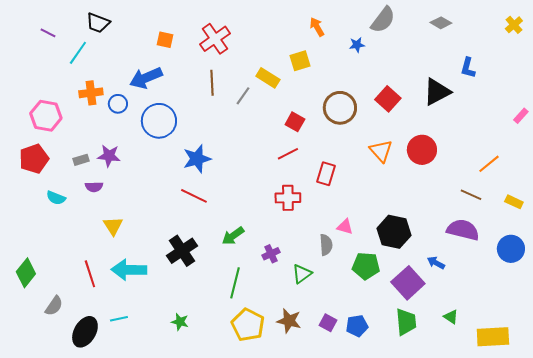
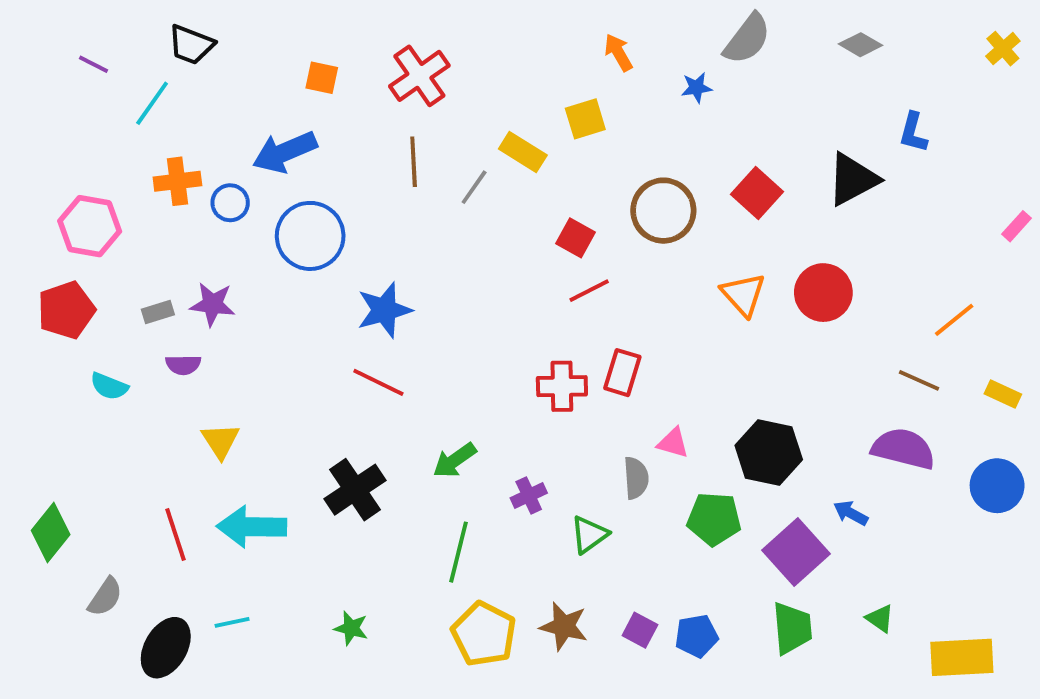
red line: (288, 154) -> (589, 291), moved
red rectangle: (326, 174) -> (622, 373), moved

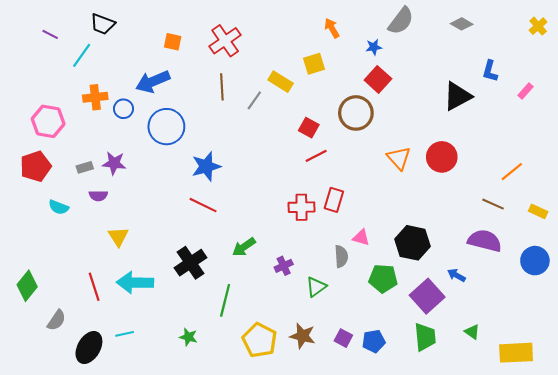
red square: (757, 193) -> (378, 79), moved
pink rectangle: (1017, 226) -> (526, 91), moved
green line: (458, 552) -> (225, 300), moved

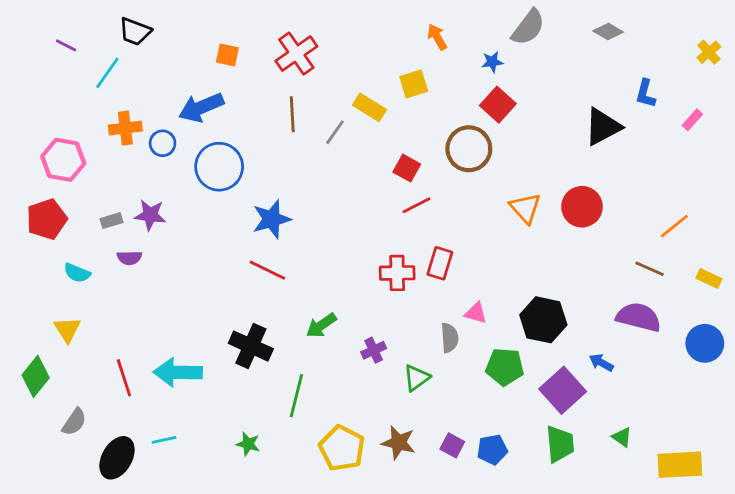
yellow cross: (538, 26) -> (709, 52), moved
yellow triangle: (118, 236) -> (67, 330), moved
black cross: (190, 263) -> (251, 346), turned -32

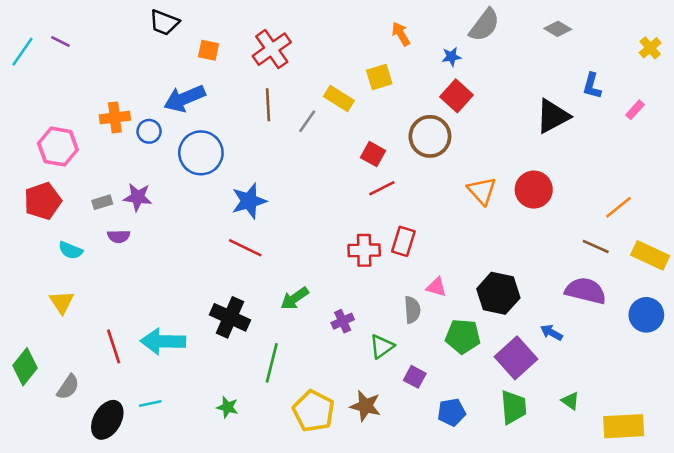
black trapezoid: (135, 31) -> (164, 23), moved
cyan line: (107, 73) -> (22, 52), moved
yellow rectangle: (709, 278) -> (650, 255), size x1.6
green diamond: (36, 376) -> (25, 367), moved
purple square: (452, 445) -> (415, 377), moved

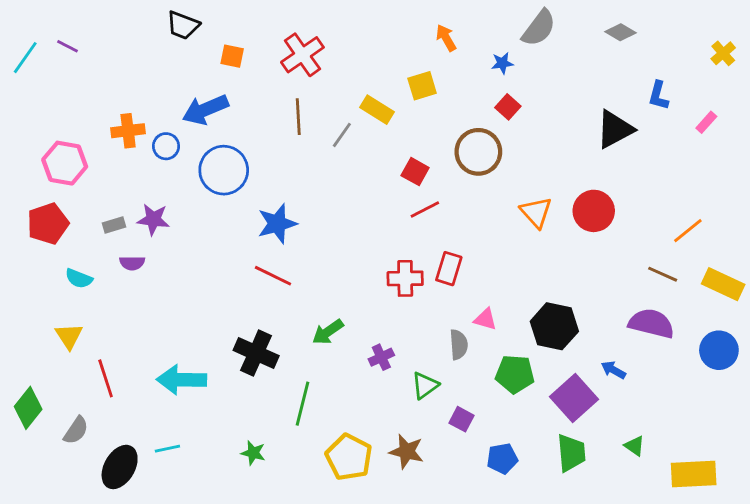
red square: (457, 96) -> (508, 107), size x0.7
red line: (114, 346) -> (106, 378), moved

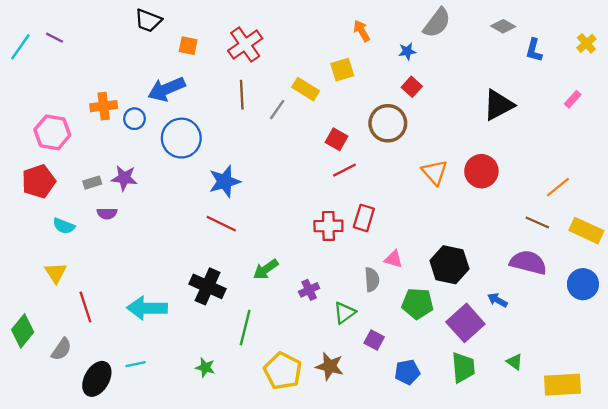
blue L-shape: (658, 96) -> (534, 50), moved

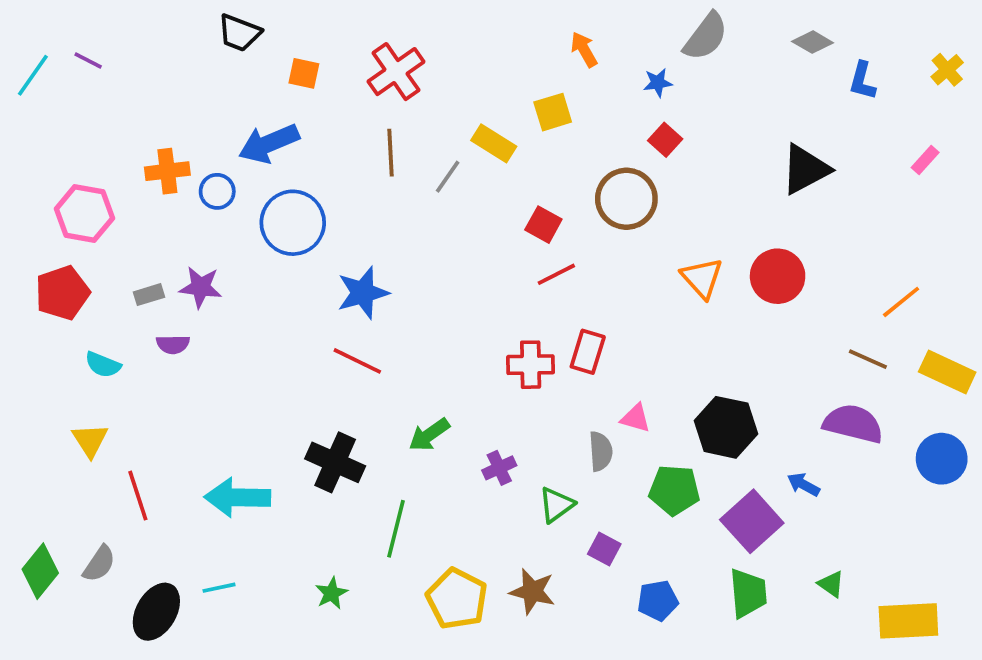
green diamond: (23, 331) -> (40, 571), moved
green star: (205, 367) -> (331, 593), turned 30

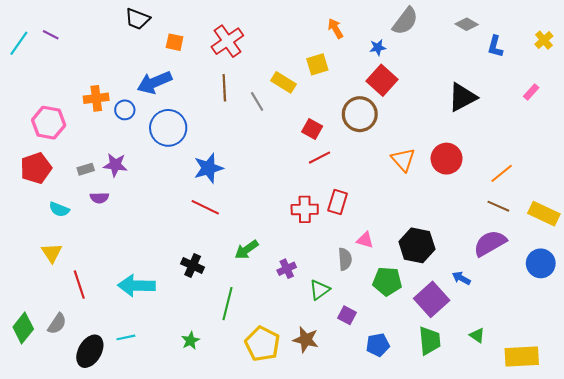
red square: (665, 140) -> (382, 80), size x1.6
gray line: (448, 177) -> (257, 101), turned -66
orange line: (901, 302) -> (502, 173), moved
purple semicircle: (853, 424) -> (490, 243), turned -44
black cross: (335, 462) -> (193, 265), size x0.7

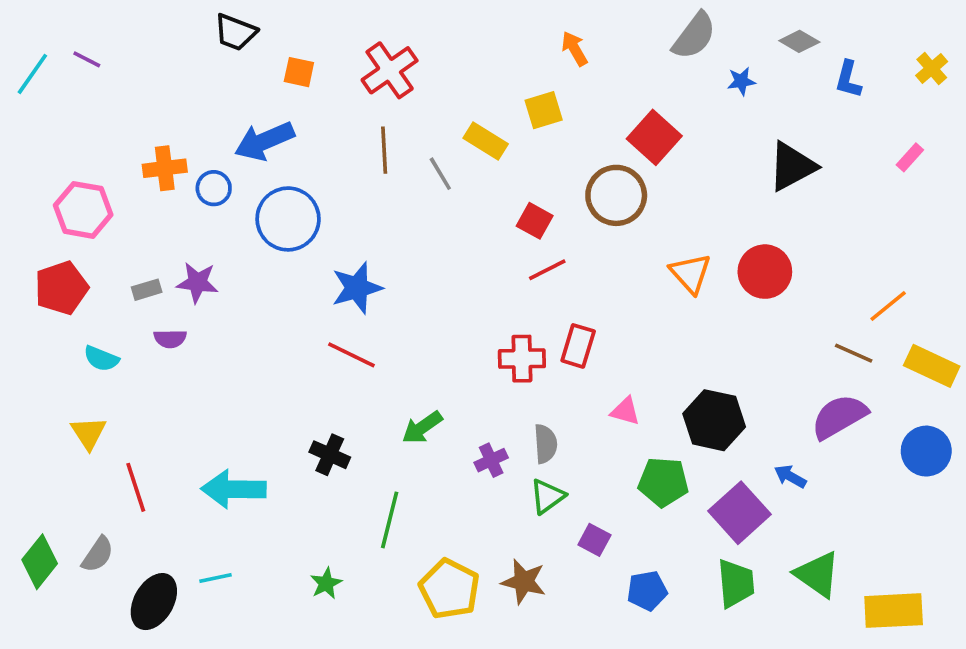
blue star: (378, 47) -> (741, 81), moved
orange line: (502, 173) -> (888, 306), moved
gray semicircle: (345, 259) -> (545, 444), moved
green triangle: (477, 335) -> (817, 574), size x1.8

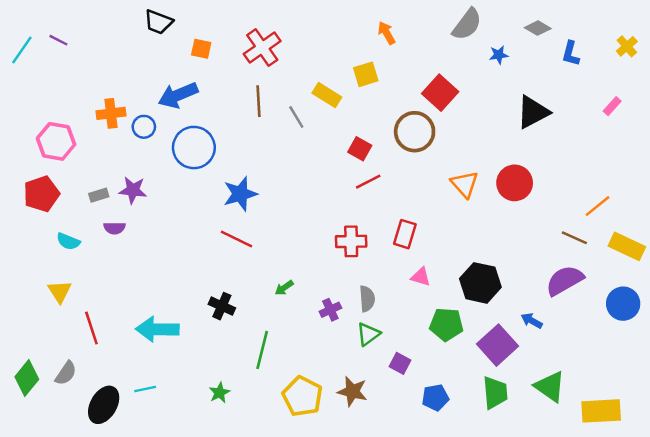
red rectangle: (578, 346) -> (405, 234), moved
green arrow: (422, 427) -> (284, 288), size x0.7

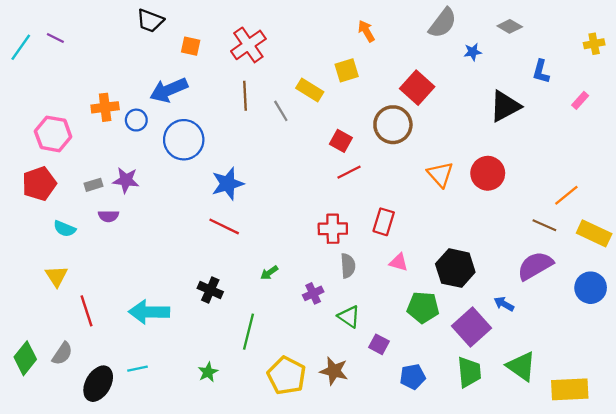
yellow cross: (627, 46) -> (594, 44), turned 30
blue L-shape: (571, 54) -> (541, 72), moved
gray semicircle: (367, 299) -> (348, 266), moved
green triangle: (368, 334) -> (349, 317), turned -50

